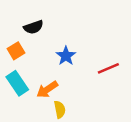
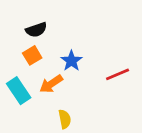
orange square: (16, 51) -> (32, 55), moved
orange arrow: (47, 90) -> (51, 84), moved

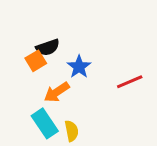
black semicircle: (36, 30) -> (48, 47), moved
cyan rectangle: (19, 91) -> (45, 123), moved

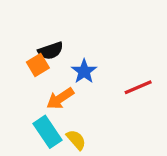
yellow semicircle: (72, 131) -> (76, 140), turned -30

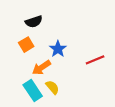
black semicircle: (51, 51) -> (34, 22), moved
yellow semicircle: (76, 140) -> (52, 87), moved

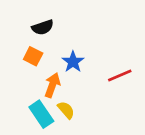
orange square: (26, 45) -> (33, 56), turned -32
orange arrow: (41, 68) -> (52, 85), turned 144

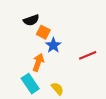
orange square: (33, 56) -> (43, 32), moved
yellow semicircle: (66, 110) -> (57, 89), moved

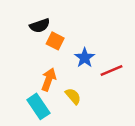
blue star: (53, 45) -> (85, 58), moved
yellow semicircle: (57, 89) -> (73, 96), moved

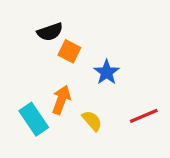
red line: (112, 70) -> (144, 116), moved
cyan rectangle: (38, 106) -> (34, 119), moved

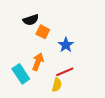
red line: (144, 116) -> (65, 72), moved
yellow semicircle: (92, 121) -> (57, 85), moved, turned 56

